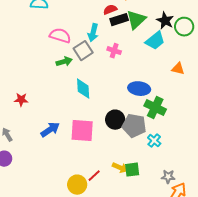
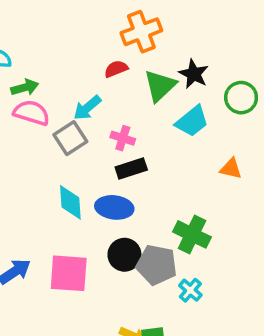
black rectangle: (119, 20) -> (131, 169), moved
black star: (165, 21) -> (194, 74), moved
cyan arrow: (93, 33) -> (87, 108), turned 36
green arrow: (64, 62) -> (25, 87), moved
blue ellipse: (139, 89) -> (114, 207), moved

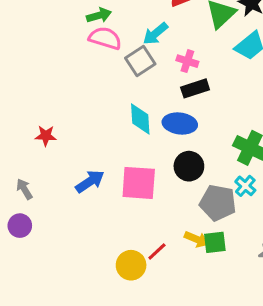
gray pentagon: (157, 265) -> (218, 203), moved
cyan cross: (190, 290) -> (245, 186), moved

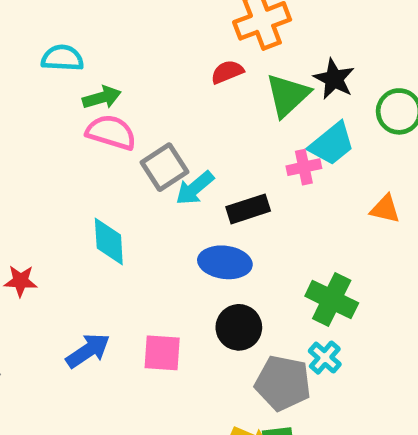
cyan arrow: (155, 34) -> (195, 188), moved
pink cross: (187, 61) -> (304, 167), moved, turned -30
cyan diamond: (140, 119) -> (109, 241), moved
pink square: (139, 183) -> (162, 353), size x0.7

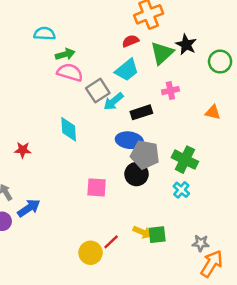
cyan trapezoid: (332, 144) -> (127, 70), moved
blue arrow: (88, 351) -> (29, 208), moved
gray pentagon: (283, 383) -> (145, 155), moved

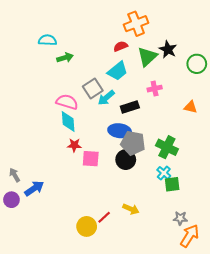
pink semicircle: (70, 72) -> (67, 102), moved
red star: (23, 150) -> (74, 145), moved
pink square: (97, 187) -> (91, 159), moved
green square: (157, 235) -> (172, 184), moved

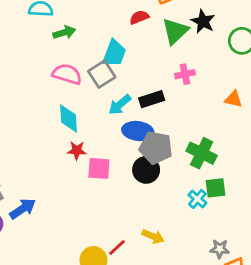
cyan trapezoid: (117, 71) -> (114, 53), moved, turned -30
cyan arrow: (106, 98) -> (120, 105), moved
pink semicircle: (67, 102) -> (67, 74), moved
cyan cross: (164, 173) -> (197, 199), moved
green square: (172, 184) -> (215, 188), moved

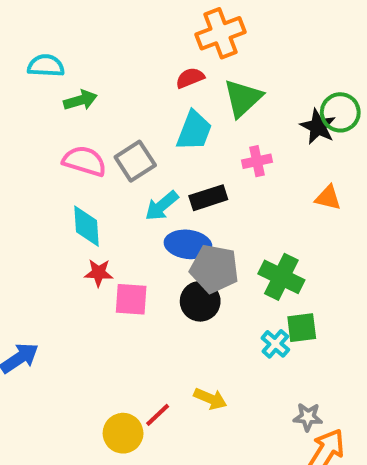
black star: (203, 21) -> (318, 127), moved
cyan trapezoid: (114, 53) -> (194, 131), moved

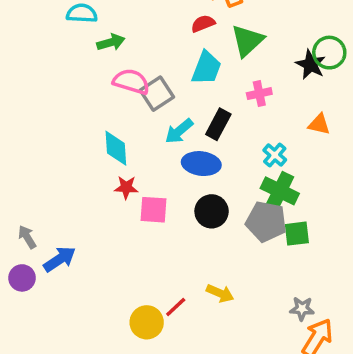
pink semicircle: (84, 161) -> (131, 82), moved
black rectangle: (208, 198) -> (218, 124), turned -44
gray pentagon: (214, 269) -> (266, 222), moved
cyan cross: (275, 344) -> (275, 155), moved

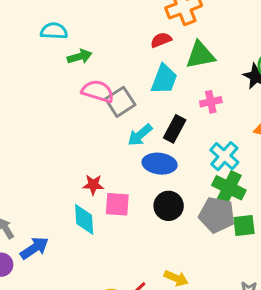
green triangle: (247, 41) -> (200, 55), turned 32
cyan diamond: (116, 148) -> (84, 219), moved
cyan cross: (275, 155) -> (224, 156), size x1.4

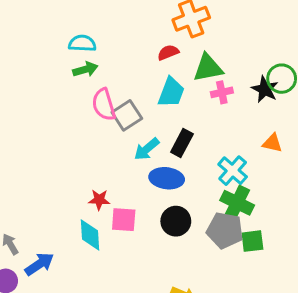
cyan semicircle: (54, 31) -> (82, 43), moved
pink semicircle: (98, 91) -> (104, 105), turned -124
pink cross: (211, 102) -> (222, 92), moved

